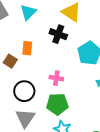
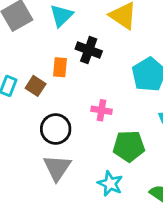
black cross: (58, 34) -> (89, 50), moved
green pentagon: (57, 104) -> (129, 146), moved

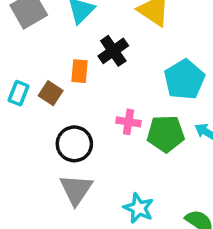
black cross: (89, 50) -> (113, 51), turned 35
green pentagon: (129, 146) -> (166, 134), moved

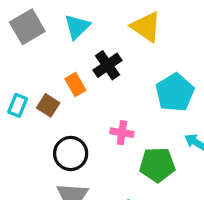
orange rectangle: (79, 71) -> (75, 85), turned -35
green pentagon: (166, 134) -> (157, 165), moved

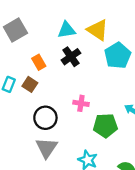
cyan triangle: (77, 27) -> (67, 30), moved, turned 36
orange rectangle: (75, 85) -> (39, 62), moved
cyan pentagon: (175, 93) -> (118, 56), moved

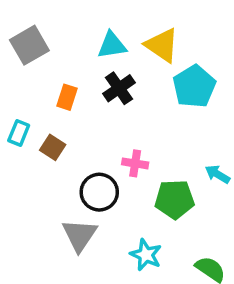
orange rectangle: (39, 62) -> (67, 97), turned 48
brown square: (30, 84) -> (53, 147), moved
black circle: (45, 118) -> (99, 192), moved

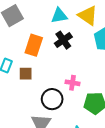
orange rectangle: (67, 97) -> (34, 45), size x1.5
brown square: (53, 147) -> (26, 74), turned -32

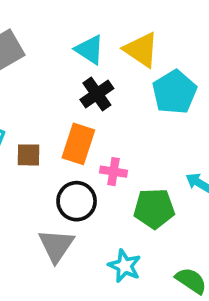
cyan triangle: (59, 16) -> (89, 50), turned 42
orange rectangle: (34, 45) -> (78, 144), moved

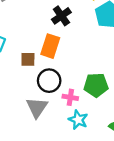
brown square: (28, 155) -> (28, 59), moved
pink cross: (113, 172) -> (70, 97), moved

